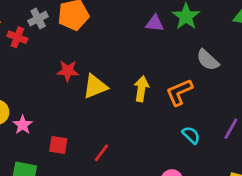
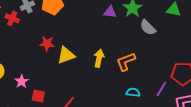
gray semicircle: (208, 60) -> (148, 27), moved
pink star: (23, 125) -> (22, 81), moved
cyan semicircle: (191, 135) -> (133, 92), turned -40

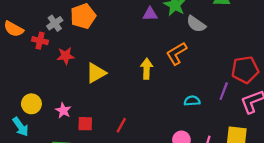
red star: (47, 44) -> (66, 56), moved
yellow triangle: (66, 55) -> (96, 73), moved
orange L-shape: (126, 62) -> (177, 53), moved

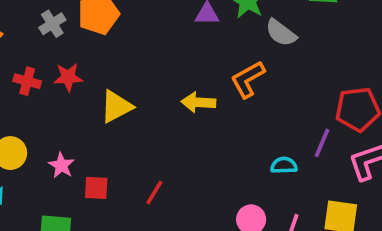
red cross: (40, 41) -> (27, 81), moved
yellow arrow: (147, 69) -> (198, 102), turned -90
cyan semicircle: (192, 101) -> (284, 165), moved

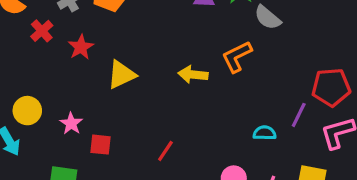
red star: (68, 77) -> (81, 47), turned -30
red cross: (27, 81) -> (42, 31), moved, turned 30
red line: (154, 192) -> (165, 151), moved

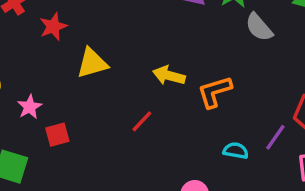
orange L-shape: (237, 57) -> (215, 92), moved
red square: (100, 145) -> (57, 135), turned -30
red line: (165, 151) -> (142, 121), moved

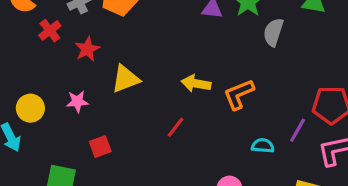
gray semicircle: (259, 27) -> (273, 32), turned 64
pink star: (30, 107) -> (77, 102), moved, turned 30

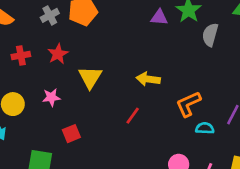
red cross: (50, 31) -> (21, 55), moved, turned 30
yellow triangle: (126, 79) -> (90, 77), turned -35
orange L-shape: (239, 94) -> (188, 104), moved

